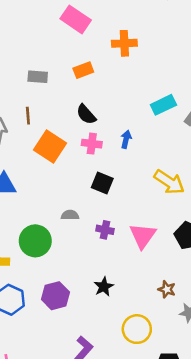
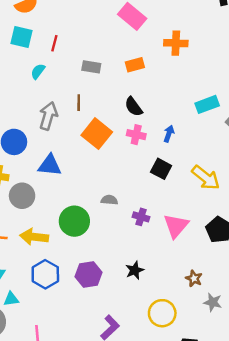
black square: (102, 183) -> (161, 169), moved

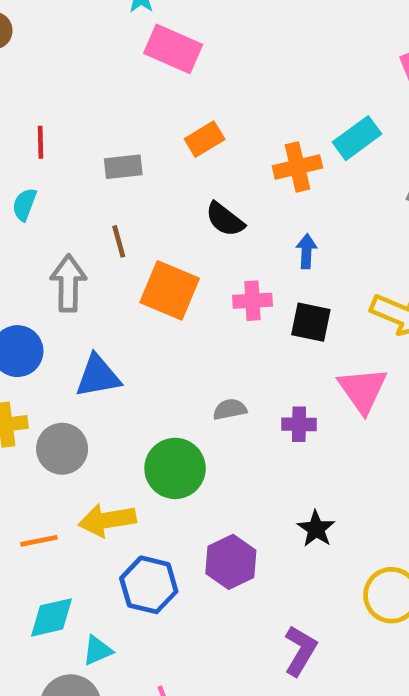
orange cross: (176, 43) -> (297, 167), moved
cyan rectangle: (207, 104) -> (357, 138), moved
pink cross: (136, 135) -> (253, 301), moved
pink triangle: (176, 226) -> (363, 390), moved

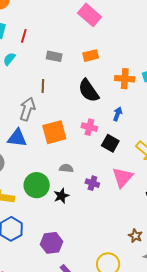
black semicircle: (225, 219) -> (89, 91), size x1.4
gray arrow: (68, 283) -> (27, 109), moved
orange square: (170, 290) -> (54, 132), moved, turned 35
black star: (316, 529) -> (61, 196), moved
purple hexagon: (231, 562) -> (52, 243), moved

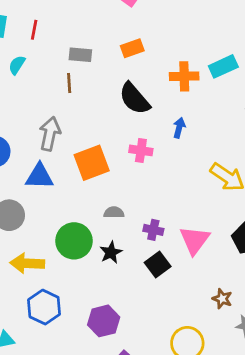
brown line: (43, 86) -> (69, 83), moved
black square: (110, 143) -> (158, 264), moved, turned 30
pink triangle: (123, 177) -> (195, 240), moved

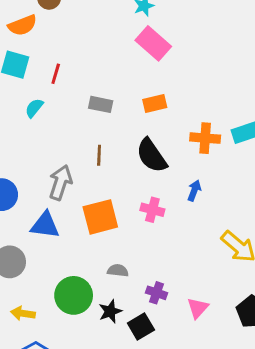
brown line: (69, 83) -> (99, 155), moved
pink triangle: (195, 240) -> (198, 308), size x0.7
yellow arrow: (27, 263) -> (23, 313), size x0.7
black square: (158, 264) -> (141, 326), moved

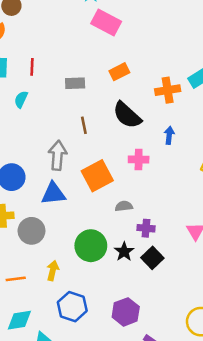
gray semicircle: (118, 271) -> (124, 206), moved
purple cross: (156, 293) -> (146, 228), moved
yellow arrow: (23, 313) -> (53, 271), turned 108

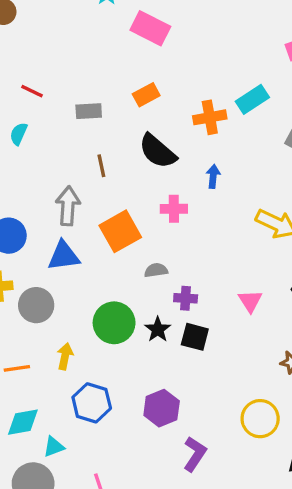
pink rectangle: (106, 22) -> (150, 28), moved
red line: (32, 67) -> (32, 91), turned -66
black square: (152, 258) -> (195, 337), turned -30

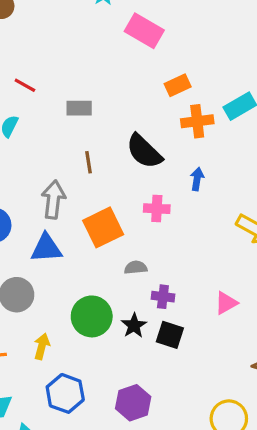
orange rectangle: (146, 95) -> (178, 85), moved
pink triangle: (250, 301) -> (226, 303), turned 30

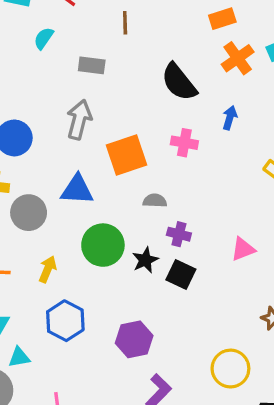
gray rectangle: (79, 108) -> (92, 65), moved
orange cross: (197, 121) -> (238, 58), turned -36
brown line: (88, 162) -> (125, 23), moved
blue triangle: (46, 248) -> (77, 190), moved

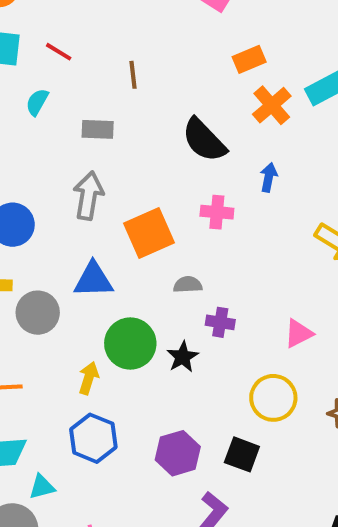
yellow arrow: (48, 269) -> (89, 378), moved
black square: (181, 274) -> (242, 454), moved
yellow circle: (230, 369) -> (273, 398), moved

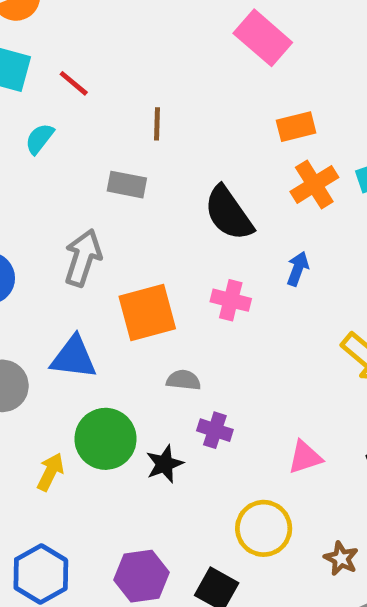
gray rectangle: (98, 129) -> (127, 185), moved
blue hexagon: (93, 438) -> (41, 574), moved

